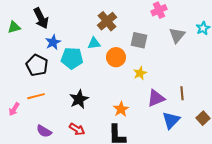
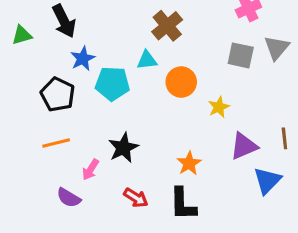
gray square: (139, 40) -> (241, 55), moved
pink arrow: (14, 109) -> (91, 170), moved
red arrow: (77, 129) -> (136, 198), moved

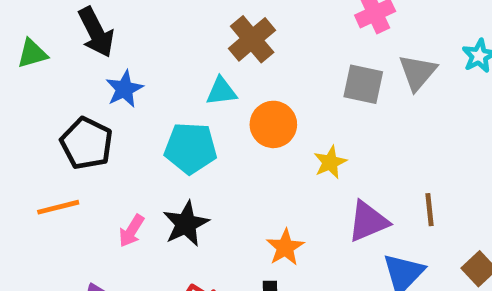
cyan pentagon: (112, 84) -> (191, 148), moved
orange line: (56, 143) -> (58, 207), moved
pink arrow: (91, 170) -> (131, 231), moved

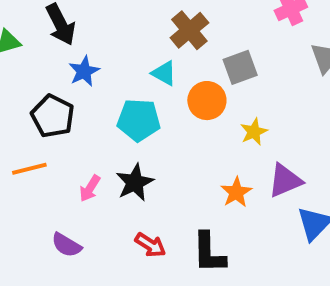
gray square: (363, 84) -> (240, 67), moved, turned -32
cyan triangle: (221, 91) -> (164, 73), turned 36
orange star: (285, 247) -> (236, 192), moved

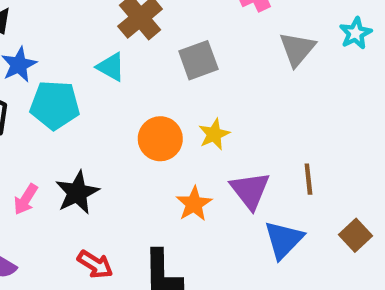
orange circle: (207, 101) -> (160, 139), moved
cyan pentagon: (139, 120) -> (55, 105), moved
purple triangle: (285, 181) -> (250, 190), turned -45

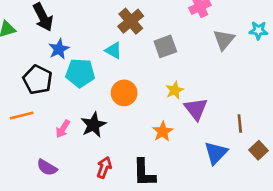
cyan star: (356, 33) -> (258, 30), turned 30
orange circle: (160, 139) -> (124, 93), moved
brown line: (308, 179) -> (240, 124), moved
purple triangle: (250, 190) -> (196, 109), moved
red arrow: (95, 264) -> (104, 167), turned -102

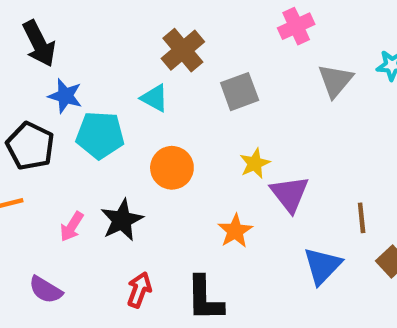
blue star: (59, 49) -> (65, 96), turned -30

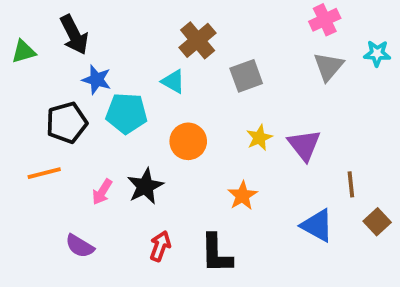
pink cross: (296, 26) -> (325, 20), moved
black pentagon: (30, 146) -> (67, 123), turned 30
purple triangle: (290, 194) -> (304, 145), moved
blue triangle: (322, 266) -> (317, 225), turned -45

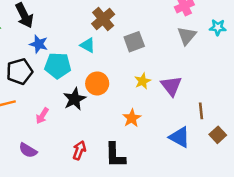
black star: (145, 186) -> (74, 99), moved

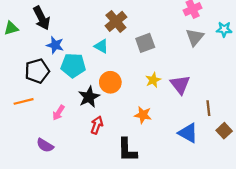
orange star: (132, 118) -> (143, 115), turned -30
red arrow: (79, 150) -> (97, 125), moved

